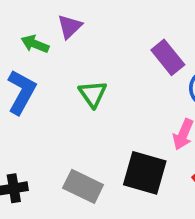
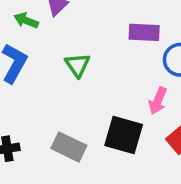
purple rectangle: (168, 57) -> (144, 32), turned -48

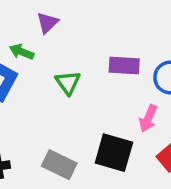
green arrow: (26, 20) -> (22, 52), moved
purple rectangle: (144, 32) -> (124, 65), moved

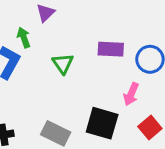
green arrow: (22, 52) -> (24, 38), turned 48

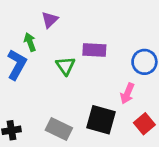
purple rectangle: (111, 49) -> (94, 50), moved

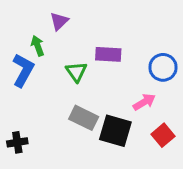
pink arrow: (127, 93) -> (144, 102), turned -144
gray rectangle: (59, 129) -> (84, 118), moved

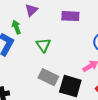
purple rectangle: (108, 54) -> (70, 16), moved

